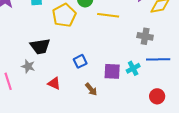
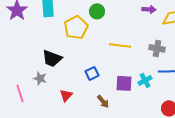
yellow line: (108, 15) -> (120, 45), moved
black trapezoid: (40, 46) -> (52, 58), turned 30
red triangle: (54, 83) -> (66, 95), turned 48

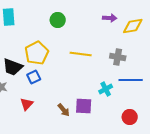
yellow pentagon: (76, 27) -> (37, 53), moved
blue square: (92, 73) -> (34, 77), moved
purple square: (124, 83) -> (84, 106), moved

